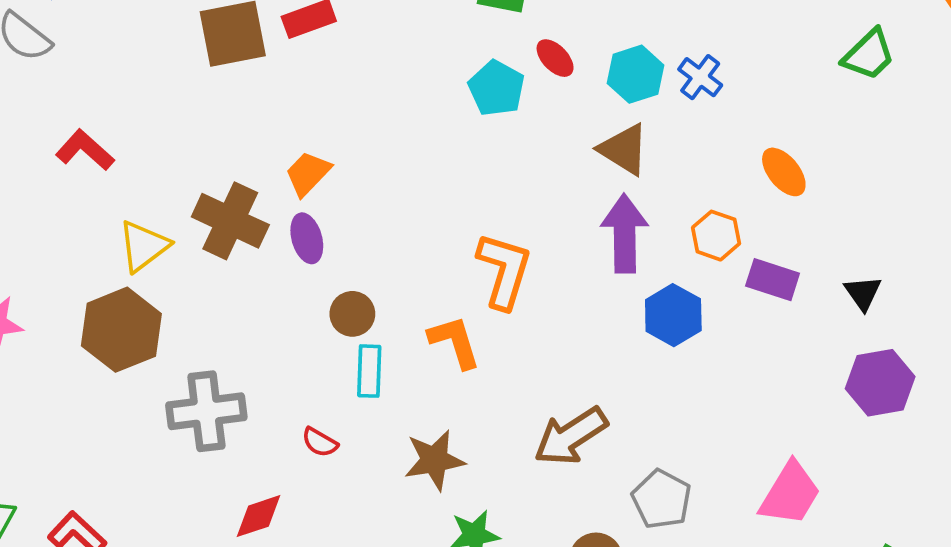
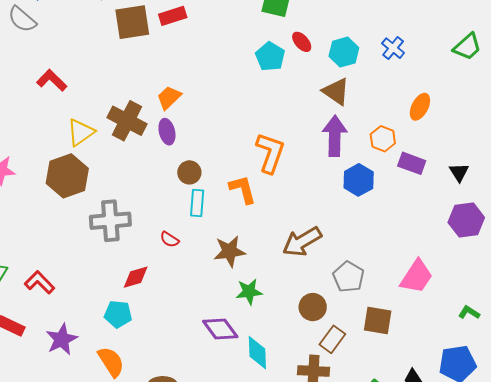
blue cross: (700, 77) -> (393, 48), moved
orange ellipse: (784, 172) -> (420, 107), turned 64

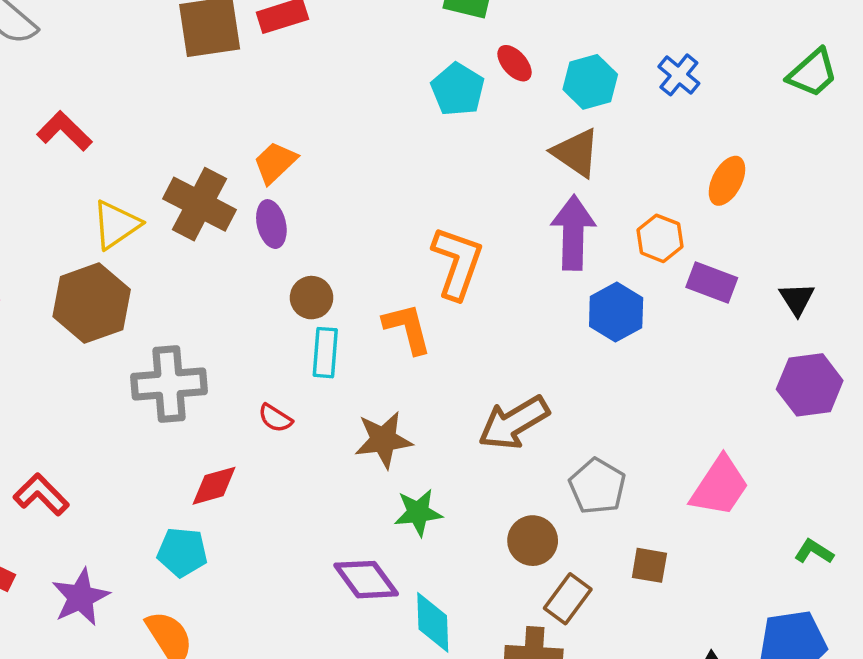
brown square: (378, 321) -> (649, 565), size x0.7

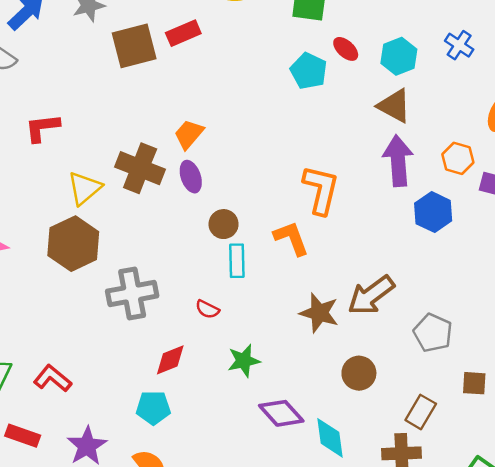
red L-shape: (64, 131) -> (42, 128), turned -45
brown star: (383, 440) -> (319, 313), moved, turned 30
green star: (418, 513) -> (244, 361), moved
brown circle: (533, 541) -> (359, 373), moved

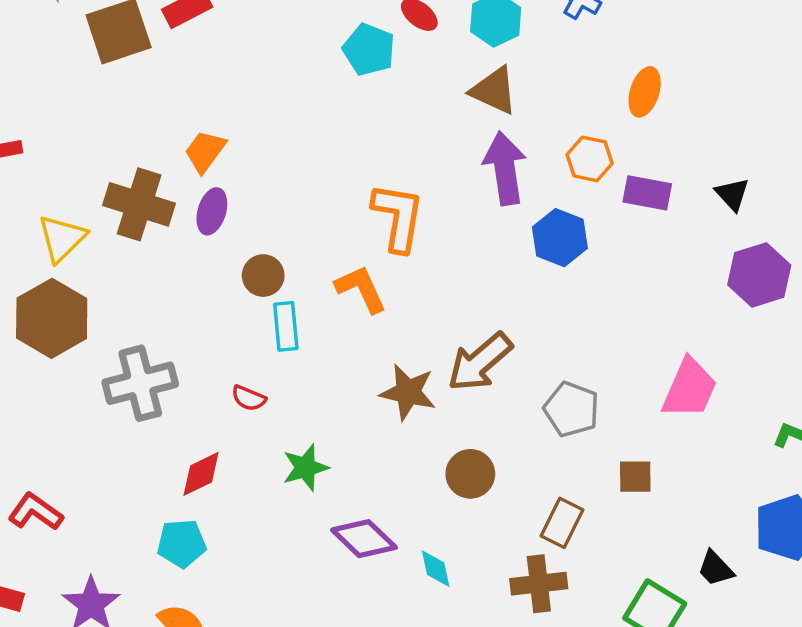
purple ellipse: (191, 177) -> (212, 211), turned 40
cyan diamond: (330, 438) -> (436, 569), size x0.7

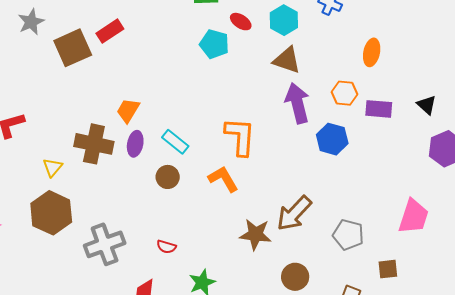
yellow triangle: (62, 238) -> (52, 167), size x0.7
cyan rectangle: (286, 326) -> (175, 142), moved, turned -40

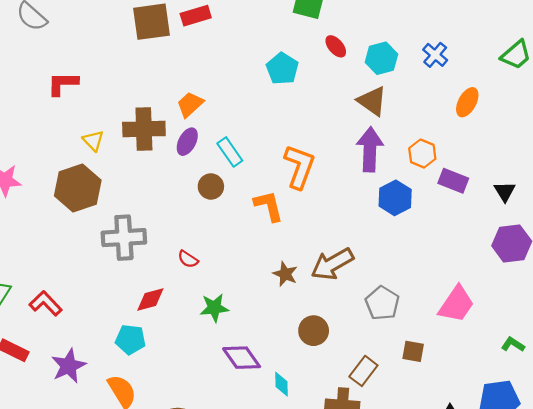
cyan pentagon: (214, 44) -> (282, 69), moved
orange ellipse: (372, 52) -> (467, 102), moved
brown cross: (94, 144) -> (144, 129), turned -30
yellow triangle: (52, 167) -> (93, 141), turned -40
brown star: (256, 234) -> (285, 274), size x0.7

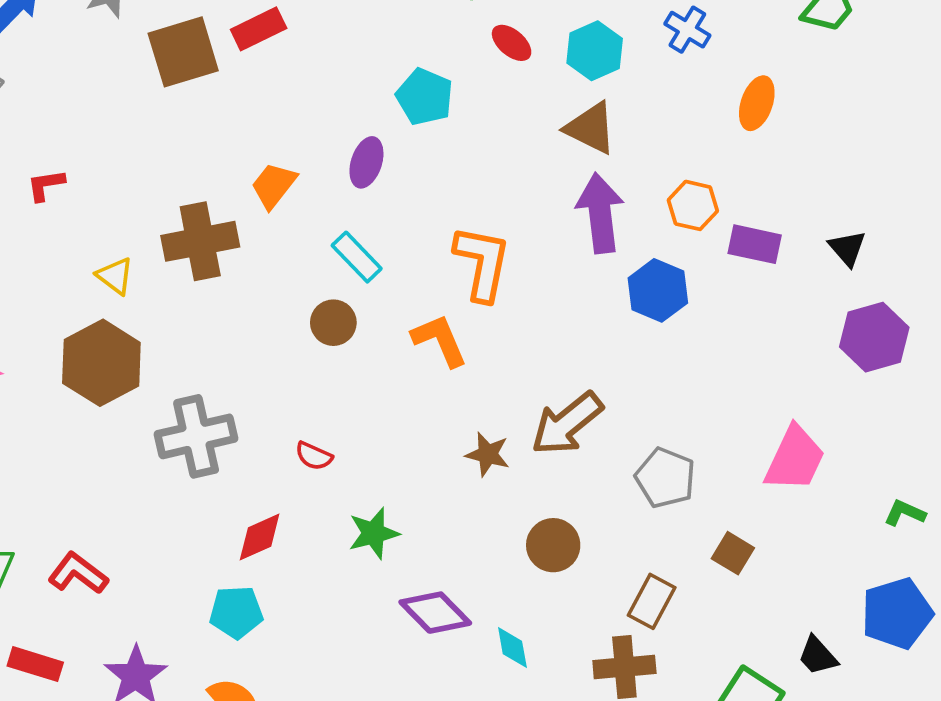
red L-shape: (63, 84) -> (46, 185), size x0.7
purple ellipse: (187, 142) -> (366, 162), moved
brown square: (413, 351) -> (733, 553), turned 30

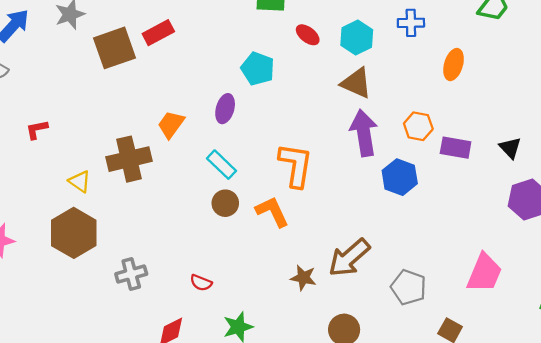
blue cross: (687, 30) -> (411, 23), turned -30
brown circle: (333, 323) -> (225, 203), moved
gray cross: (196, 436) -> (131, 274), size x0.7

